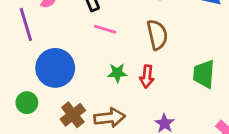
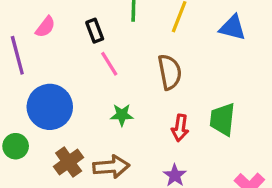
pink line: (105, 29) -> (109, 64), turned 40
red arrow: (147, 77) -> (180, 128), moved

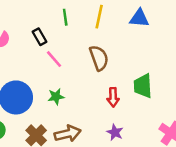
green star: (122, 115) -> (56, 97), moved

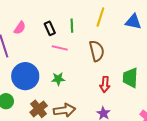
green line: (65, 17) -> (72, 26), moved
pink line: (54, 59) -> (60, 48), turned -42

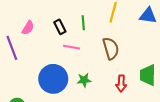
blue circle: (25, 76) -> (53, 79), moved
green star: (58, 79) -> (84, 80), moved

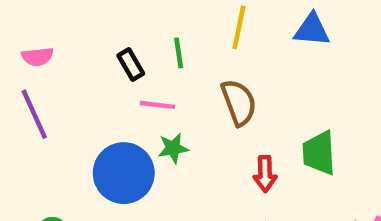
pink semicircle: (28, 28) -> (38, 57), moved, turned 56
green star: (84, 80) -> (173, 148), moved

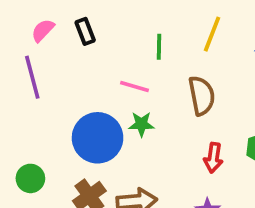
pink semicircle: (38, 57) -> (43, 30), turned 130
black rectangle: (131, 65) -> (85, 31), moved

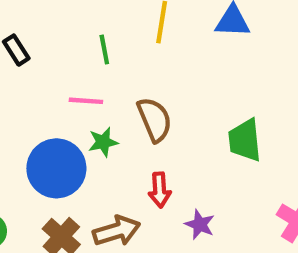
brown semicircle: (202, 96) -> (155, 120), moved
red arrow: (213, 158) -> (160, 190), moved

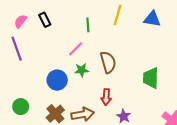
pink line: (86, 101) -> (76, 49), turned -56
blue circle: (56, 168) -> (57, 80), size x0.7

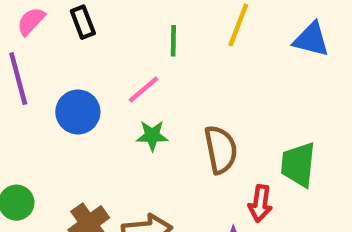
brown semicircle: (108, 62) -> (221, 150), moved
blue circle: (57, 80) -> (78, 112), moved
red arrow: (106, 97) -> (260, 203), moved

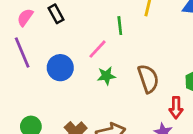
green line: (173, 41) -> (120, 26), moved

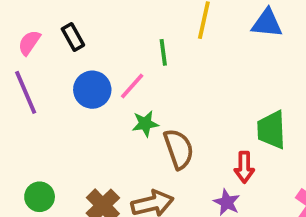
blue circle: (60, 68) -> (92, 90), moved
brown semicircle: (148, 79) -> (179, 149), moved

